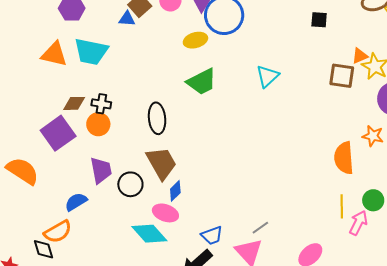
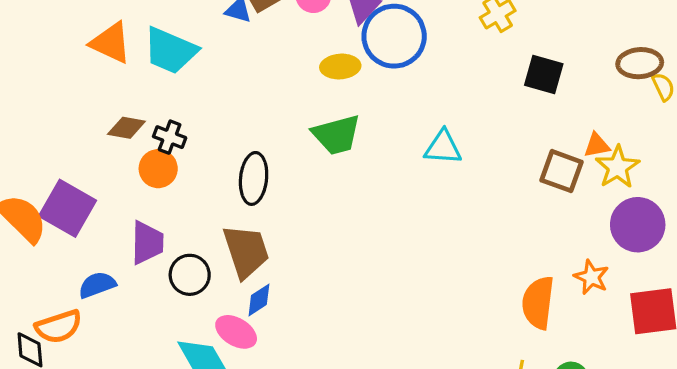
black square: (319, 20) -> (544, 74), size x1.4
cyan triangle: (267, 76) -> (443, 147), turned 35
purple square: (58, 133) -> (67, 208), moved, turned -36

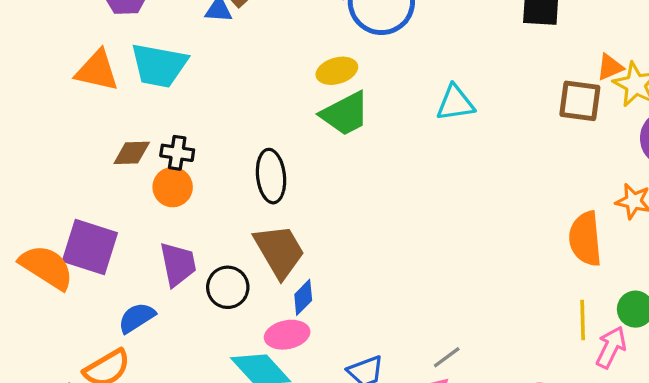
yellow ellipse: (340, 67) -> (337, 71), moved
pink ellipse: (236, 332) -> (287, 335), turned -30

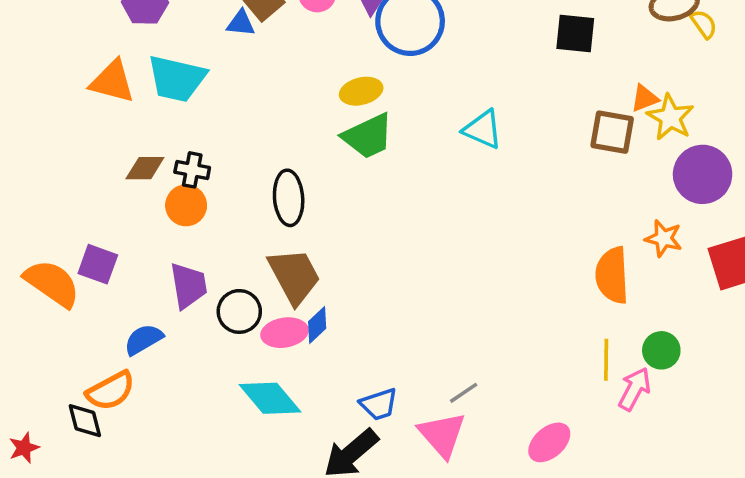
cyan triangle: (455, 103) -> (483, 129), turned 30
purple square: (90, 247) -> (98, 264), size x0.7
pink ellipse: (287, 335) -> (284, 333), moved

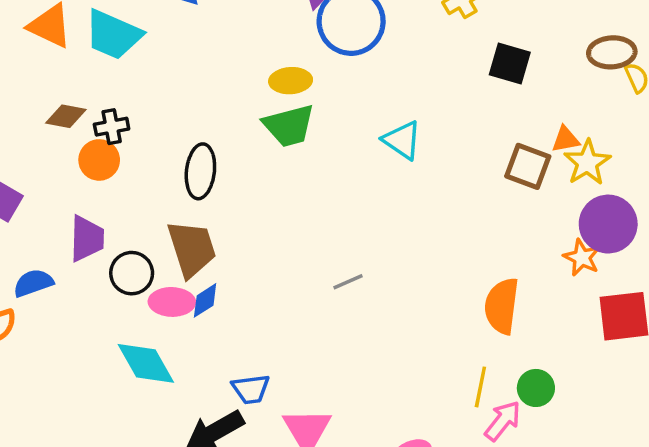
black cross: (192, 170) -> (112, 127), turned -32
orange star: (664, 238) -> (582, 258), moved
gray line: (464, 393) -> (348, 282), moved

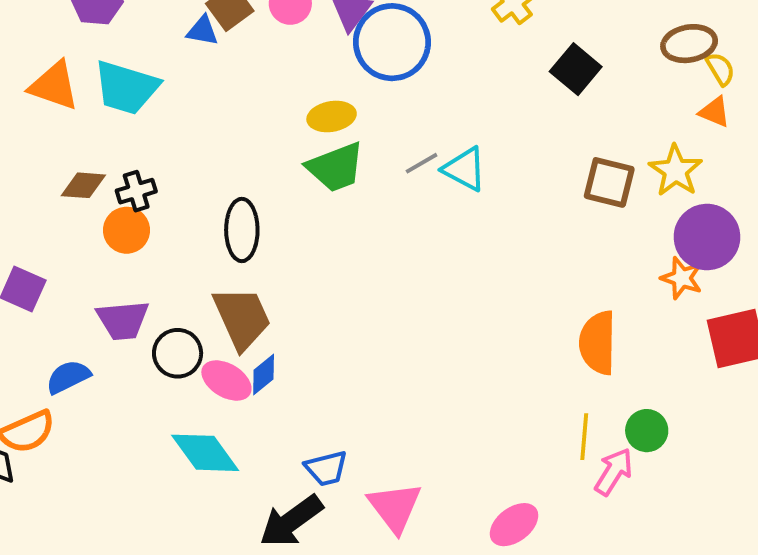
black square: (510, 63) -> (576, 69), turned 30
orange triangle: (566, 139) -> (715, 112), moved, turned 40
purple trapezoid: (87, 239) -> (123, 320), turned 90
gray line: (348, 282) -> (422, 163), moved
pink ellipse: (172, 302) -> (226, 381), turned 36

